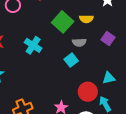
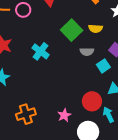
cyan square: (71, 60) -> (103, 66), moved

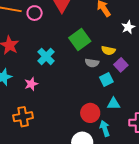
yellow semicircle: (95, 29) -> (108, 50), moved
pink star: (64, 115) -> (31, 84), moved

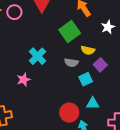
green square: (80, 40) -> (70, 31), moved
cyan cross: (46, 56) -> (38, 56), moved
pink star: (31, 84) -> (24, 80), moved

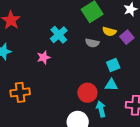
purple square: (100, 65) -> (127, 37), moved
cyan square: (86, 79) -> (113, 65), moved

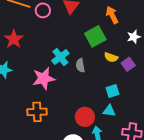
gray semicircle: (92, 43) -> (80, 65), moved, turned 64
pink star: (44, 57) -> (44, 79), size x1.6
orange cross: (20, 92) -> (37, 112), moved

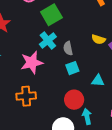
green square: (95, 36) -> (51, 15), moved
cyan square: (113, 91) -> (72, 68), moved
cyan triangle: (109, 111) -> (98, 81), moved

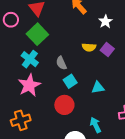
cyan cross: (48, 41) -> (30, 59), moved
orange cross: (26, 96) -> (21, 120), moved
red circle: (74, 100) -> (64, 105), moved

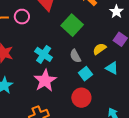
green square: (37, 34) -> (72, 25), moved
yellow semicircle: (89, 47) -> (99, 49), moved, turned 144
cyan triangle: (98, 88) -> (112, 68), moved, turned 40

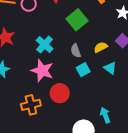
pink star: (45, 81) -> (42, 71), turned -30
red circle: (81, 98) -> (60, 93), moved

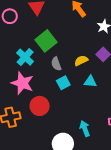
green square: (77, 20) -> (46, 41), moved
cyan triangle: (110, 68) -> (90, 82), turned -32

